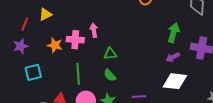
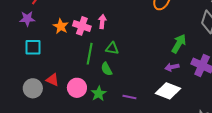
green line: (78, 74) -> (90, 54), moved

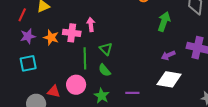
purple star: (27, 19) -> (28, 36), moved
green arrow: (179, 44) -> (164, 22), moved
green triangle: (112, 48) -> (106, 49), turned 48
pink circle: (77, 88) -> (76, 85), moved

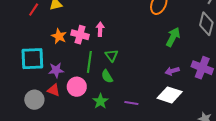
purple star: (28, 36) -> (56, 70), moved
cyan square: (28, 63) -> (32, 59), size x1.4

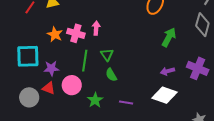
green semicircle: (107, 76) -> (111, 75), moved

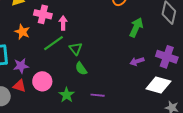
pink cross: (76, 33) -> (43, 14), moved
green line: (85, 61) -> (53, 43), moved, turned 50
white diamond: (164, 95) -> (158, 85), moved

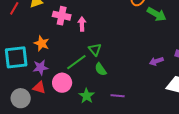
green arrow: (136, 27) -> (157, 14), moved, turned 96
orange star: (22, 32) -> (42, 43), moved
green line: (53, 43) -> (76, 62), moved

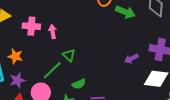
green semicircle: (101, 69) -> (79, 84), moved, turned -72

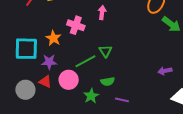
pink cross: (31, 26) -> (76, 25), moved
pink arrow: (53, 32) -> (102, 13), moved

